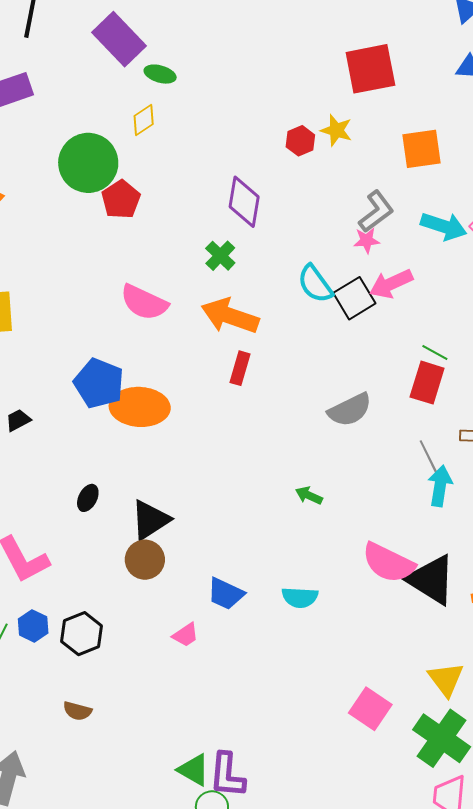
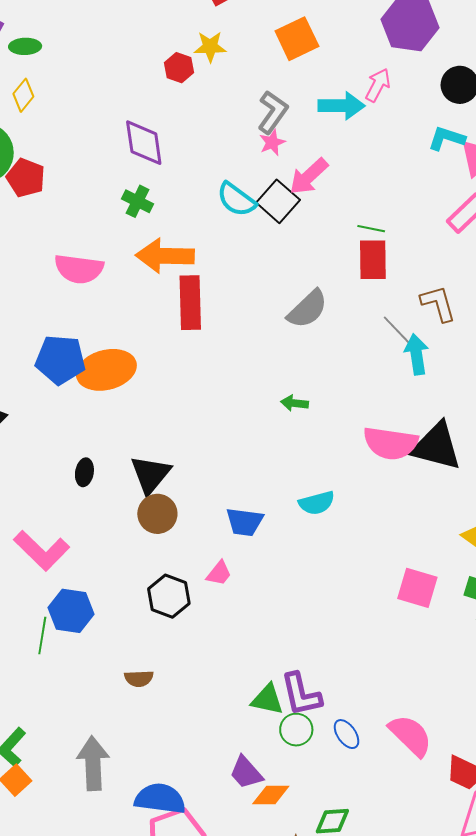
red rectangle: (240, 368) -> (190, 303), size x1.6
blue hexagon: (33, 626) -> (71, 611), size x1.4
black hexagon: (82, 634) -> (169, 596), moved

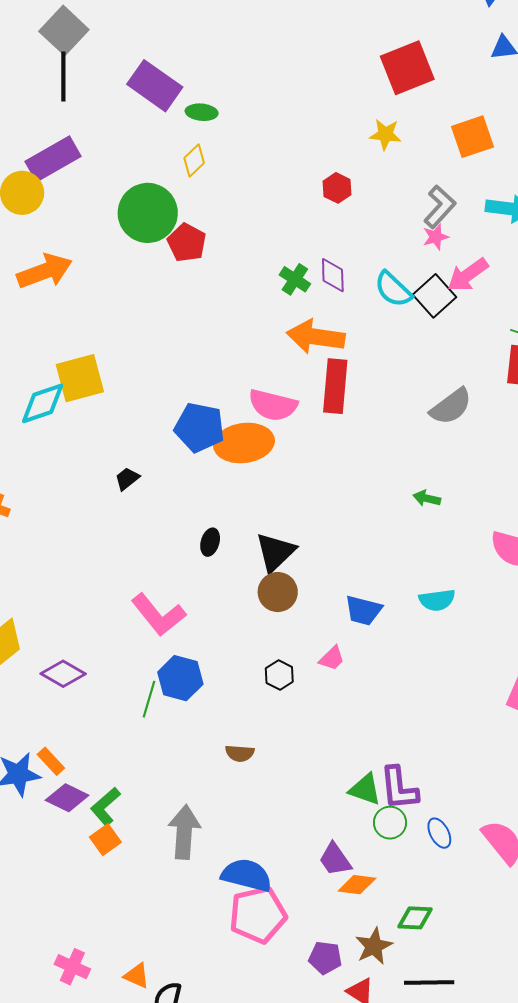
red hexagon: (179, 68) -> (337, 188), moved
purple diamond: (144, 143) -> (333, 275), moved, size x0.7
pink semicircle: (79, 269) -> (273, 405), moved
black hexagon: (169, 596) -> (279, 675), size x0.7

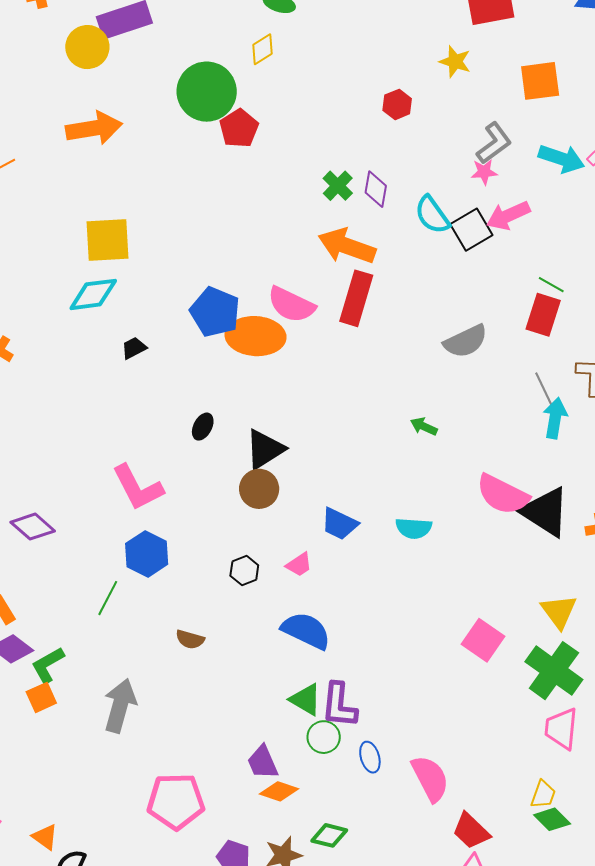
cyan diamond: (43, 403) -> (93, 294), moved
green line: (149, 699) -> (108, 598), moved
blue semicircle: (247, 875) -> (306, 631), moved

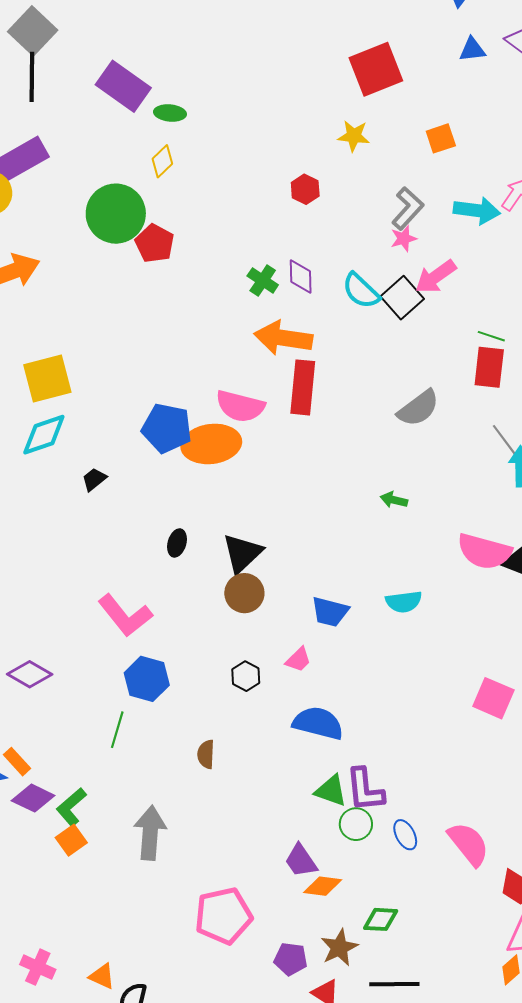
orange square: (540, 81) -> (441, 138), size x0.7
brown semicircle: (190, 639) -> (206, 754), turned 88

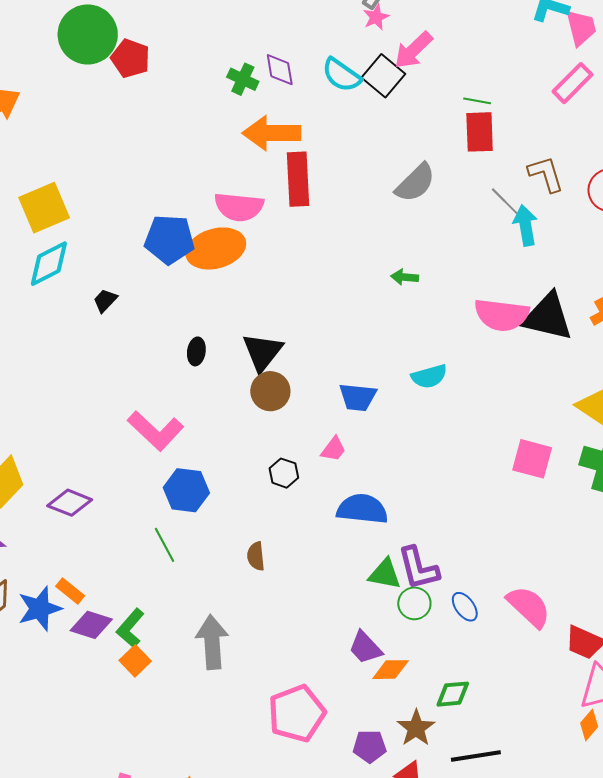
green line: (117, 730) -> (164, 545), turned -36

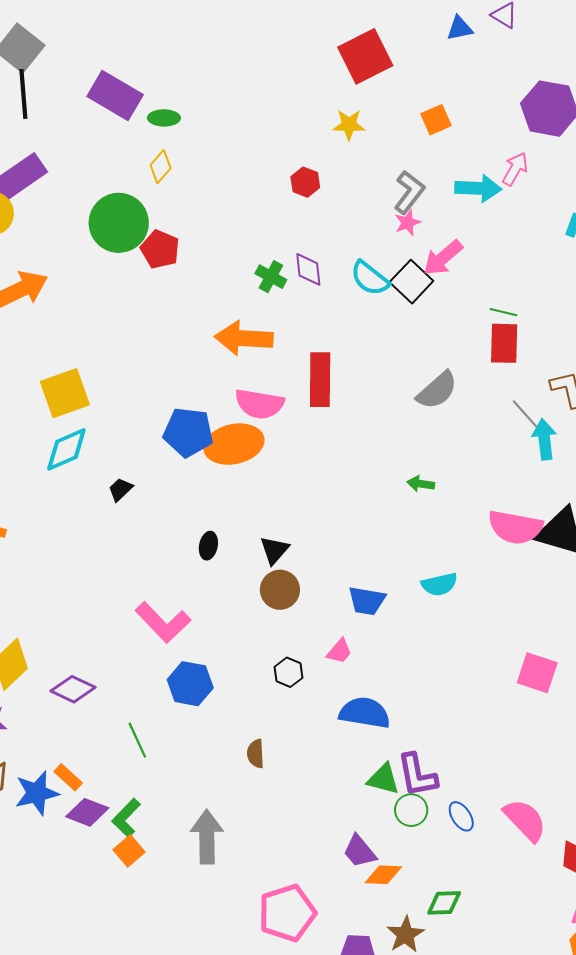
orange arrow: (272, 133) -> (244, 338), moved
black triangle: (262, 352) -> (274, 550), size x0.7
green line: (164, 545) -> (137, 740), moved

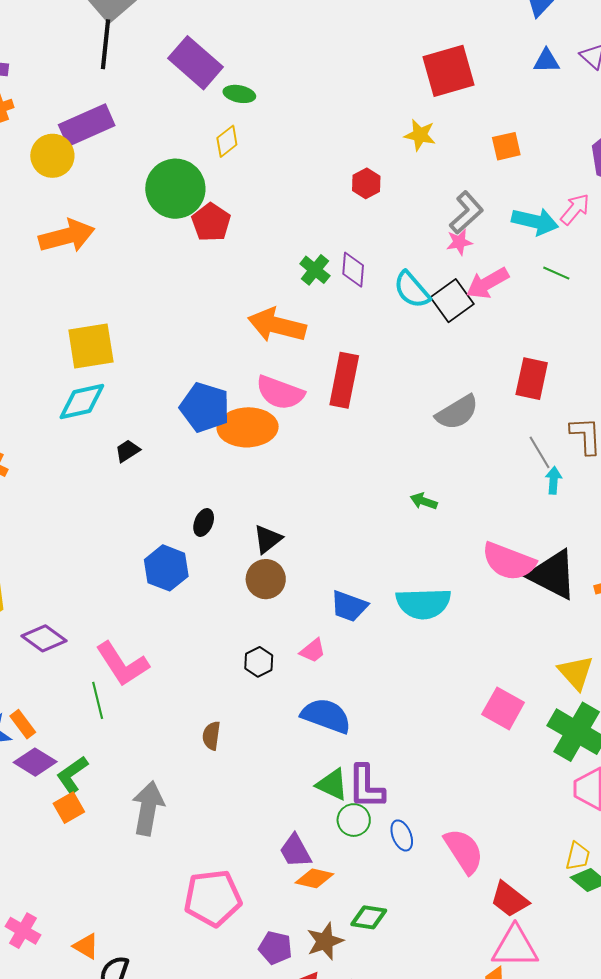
green line: (504, 312) -> (556, 273), moved
cyan arrow: (544, 439) -> (554, 480), size x0.7
cyan semicircle: (439, 584) -> (423, 603), size x1.5
pink L-shape: (163, 622) -> (122, 664), moved
blue hexagon: (190, 684) -> (166, 568), moved

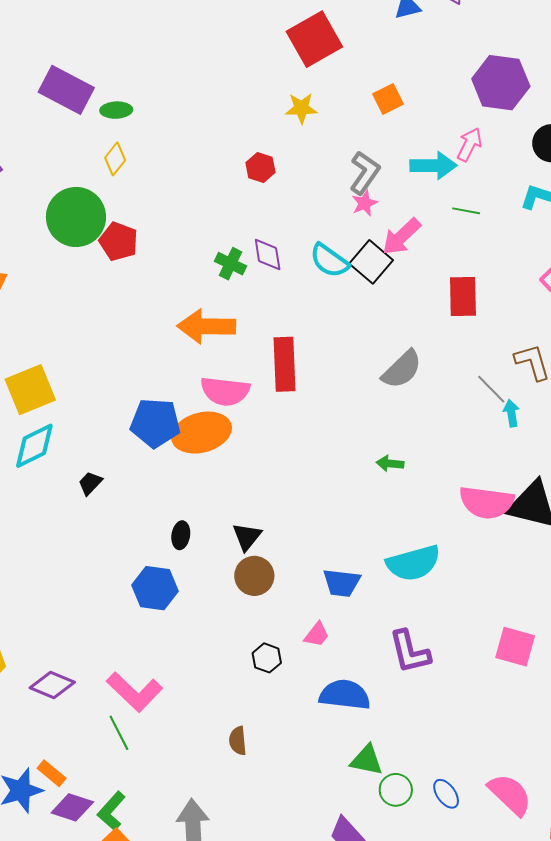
red rectangle: (532, 379) -> (463, 297), moved
purple L-shape: (366, 787) -> (410, 652), moved

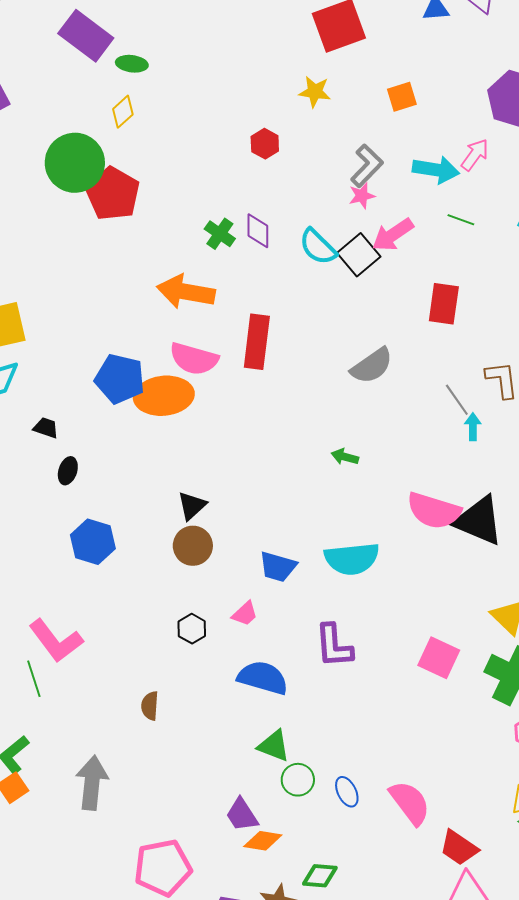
red pentagon: (118, 241) -> (113, 194), size x1.4
black trapezoid: (90, 483) -> (46, 428), turned 56
black ellipse: (181, 535) -> (68, 471), moved

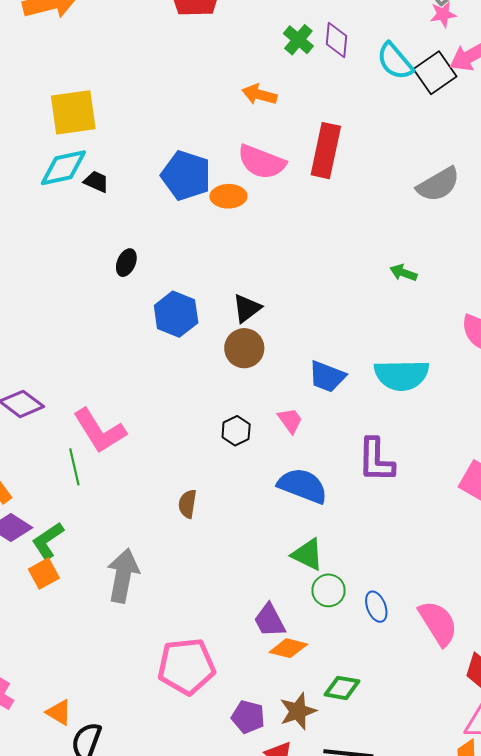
orange arrow: (186, 292) -> (259, 95), size x0.6
orange ellipse: (164, 396) -> (228, 196), size x0.6
black trapezoid: (46, 428) -> (96, 182), moved
blue hexagon: (93, 542) -> (176, 314), moved
pink trapezoid: (245, 614) -> (290, 420), turned -88

